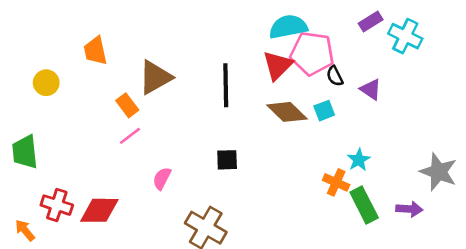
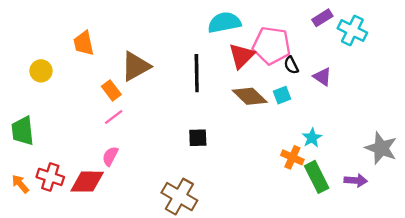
cyan semicircle: (288, 27) -> (224, 22), moved
pink semicircle: (162, 178) -> (110, 156), moved
orange arrow: (25, 230) -> (20, 184), moved

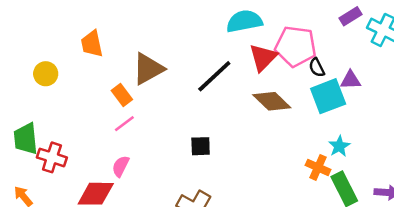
black line: (197, 73) -> (214, 76), turned 48
purple triangle: (322, 77) -> (351, 80), turned -36
cyan square: (282, 95) -> (328, 96), moved, size x1.8
black square: (198, 138) -> (201, 146), moved
red cross: (50, 177) -> (52, 157), moved

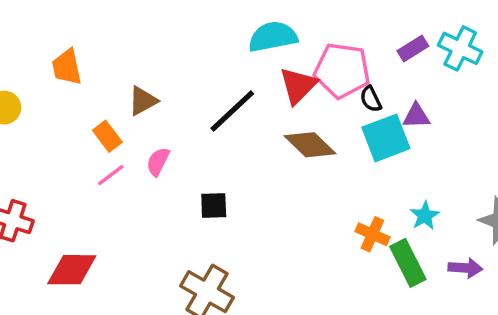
purple rectangle: (351, 16) -> (413, 48), moved
brown triangle: (148, 69) -> (143, 101), size x0.7
cyan star: (339, 146) -> (425, 216), moved
pink semicircle: (121, 166) -> (158, 162), moved

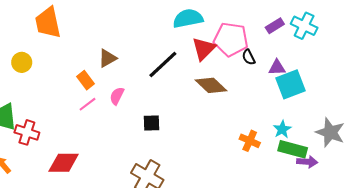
orange trapezoid: (67, 67) -> (48, 23), moved, size x1.4
cyan square: (386, 138) -> (291, 84), moved
green rectangle: (408, 263) -> (293, 149), moved, turned -48

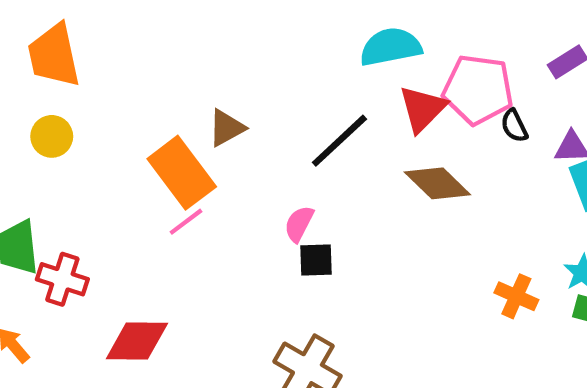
orange trapezoid: (48, 23) -> (54, 55), moved
orange rectangle: (86, 80) -> (182, 173), size x1.8
pink semicircle: (117, 96) -> (299, 224), moved

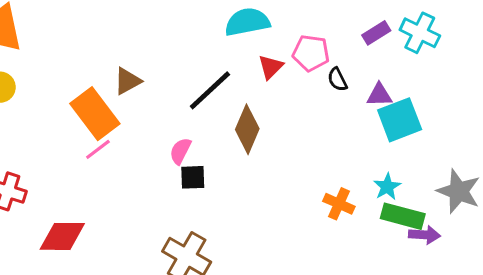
pink pentagon: (478, 90) -> (311, 53), size x0.7
red triangle: (423, 109) -> (271, 67), size x0.7
brown diamond: (437, 183) -> (247, 129), moved, turned 69

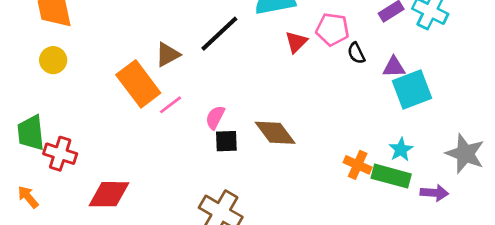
black line: (210, 90) -> (219, 34), moved
brown diamond: (247, 129) -> (275, 133), moved, turned -60
pink line: (98, 149) -> (170, 105), moved
green rectangle: (403, 216) -> (391, 176), moved

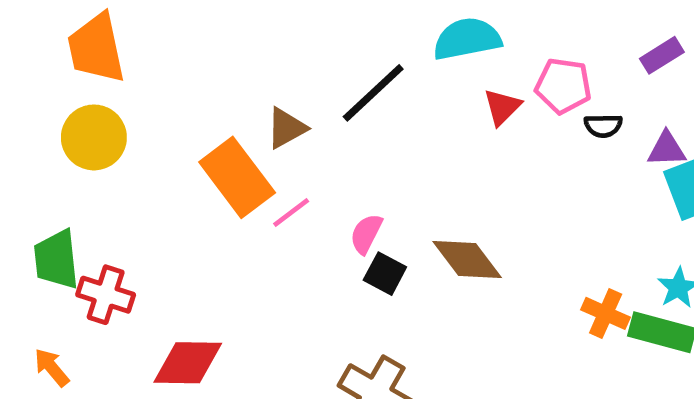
black semicircle: (356, 53) -> (603, 126), turned -65
yellow circle: (53, 60) -> (94, 137), size x1.4
black square: (226, 141) -> (385, 274), turned 30

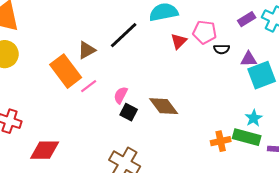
orange cross: (606, 313) -> (221, 141), moved, turned -36

